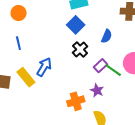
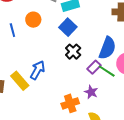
orange circle: (19, 13) -> (33, 20), moved
blue semicircle: (107, 36) -> (107, 48), moved, size x1.6
blue line: (18, 43) -> (12, 30), moved

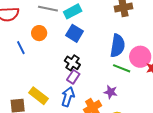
black cross: (73, 52) -> (72, 63), moved
purple rectangle: (94, 67) -> (73, 77), moved
blue arrow: (38, 70) -> (68, 97), moved

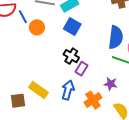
blue line: (21, 48) -> (23, 17), moved
purple rectangle: (73, 77) -> (81, 69), moved

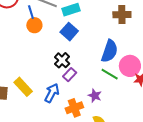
blue line: (23, 17) -> (31, 12), moved

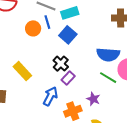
blue line: (31, 12) -> (47, 22), moved
blue semicircle: (109, 51) -> (108, 55), turned 75
yellow rectangle: (23, 87) -> (22, 71), moved

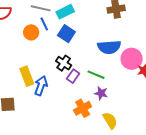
yellow rectangle: (22, 71) -> (27, 76), turned 30
green line: (108, 78) -> (96, 75), moved
blue arrow: (50, 96) -> (41, 86), moved

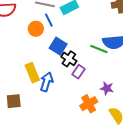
blue square: (66, 34) -> (58, 46), moved
green line: (96, 75) -> (99, 49), moved

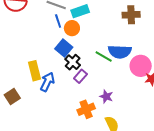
orange circle: (36, 29) -> (72, 28), moved
brown square: (14, 101) -> (12, 97), turned -35

